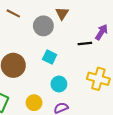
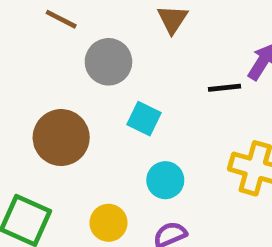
gray circle: (43, 26) -> (108, 62), moved

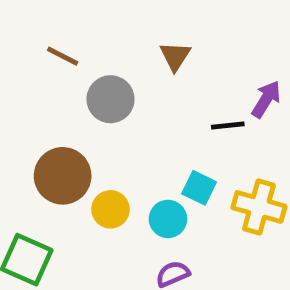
cyan square: (144, 119) -> (199, 188), moved
yellow circle: (108, 223) -> (111, 209), moved

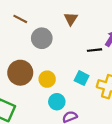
yellow circle: (111, 209) -> (47, 79), moved
cyan circle: (168, 219) -> (57, 102), moved

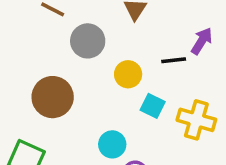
yellow circle: (47, 79) -> (128, 74), moved

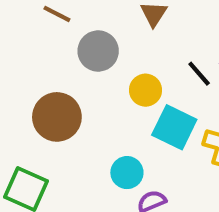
black line: (174, 60) -> (199, 74), turned 55
cyan square: (153, 106) -> (174, 127), size x1.5

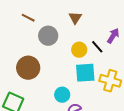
yellow circle: (146, 90) -> (79, 50), moved
cyan square: (174, 127) -> (85, 73), turned -30

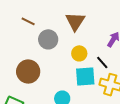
brown triangle: (75, 18) -> (75, 21), size x1.5
black line: (97, 47) -> (102, 62), moved

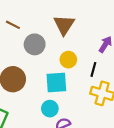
black line: (102, 62) -> (93, 69), turned 56
cyan square: (85, 77) -> (56, 82), moved

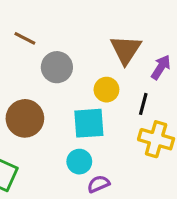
brown triangle: (64, 25) -> (126, 50), moved

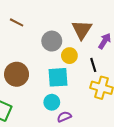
gray circle: (57, 67) -> (52, 41), moved
black line: (143, 104) -> (93, 65), turned -32

